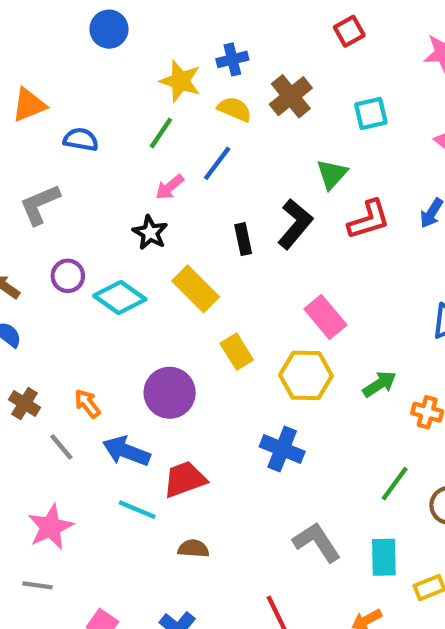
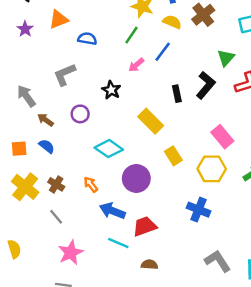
black star: (150, 233) -> (111, 90), moved
cyan diamond: (120, 298) -> (109, 149), moved
gray line: (61, 447) -> (56, 217), moved

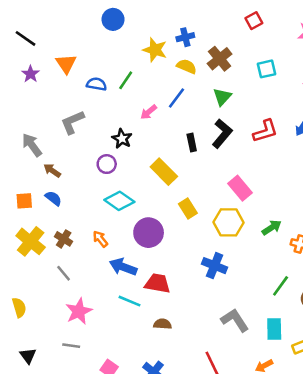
orange triangle: (59, 19) -> (66, 64), turned -42
green line: (132, 35) -> (126, 80), moved
green triangle: (226, 58) -> (222, 97), moved
purple circle: (80, 114) -> (107, 164), moved
red trapezoid: (145, 226) -> (157, 283), turned 30

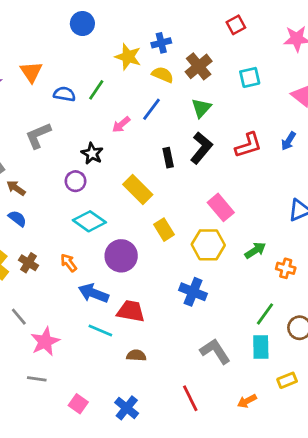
gray line: (64, 273) -> (19, 317), moved
cyan rectangle: (274, 329) -> (261, 347), moved

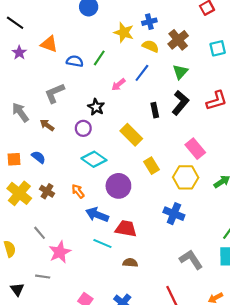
orange triangle: (31, 72) -> (49, 44), turned -36
brown arrow: (16, 188) -> (47, 125), moved
gray line: (37, 379) -> (43, 277), moved

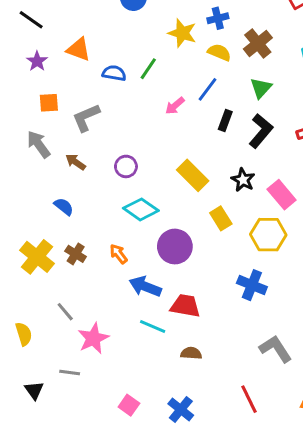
black star: (96, 107) -> (243, 180), moved
black rectangle: (155, 110) -> (225, 121), moved, turned 32
orange square: (14, 159) -> (49, 103), moved

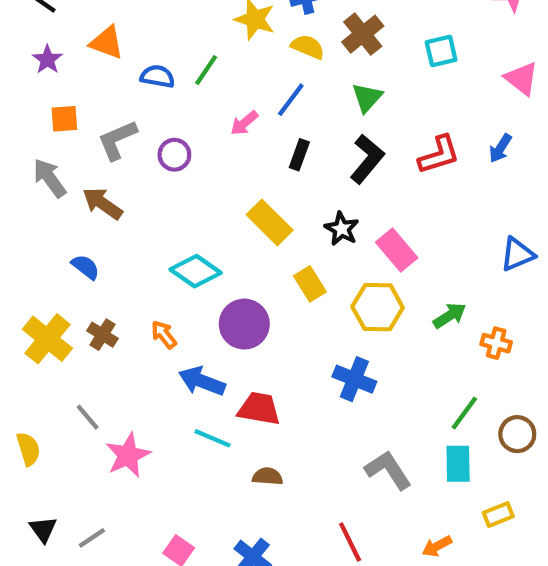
black rectangle: (225, 121) -> (299, 155), moved
brown arrow: (76, 162) -> (102, 203), size x1.4
purple circle: (126, 166) -> (174, 155), moved
gray line: (70, 372) -> (92, 538), moved, turned -42

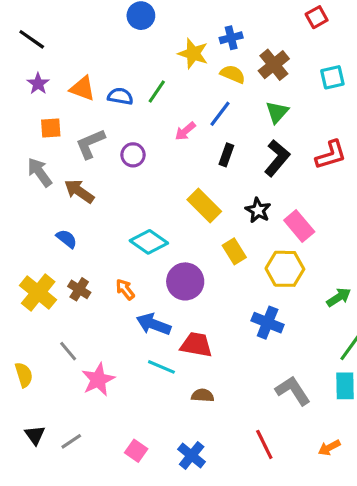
orange triangle: (107, 43) -> (82, 88), moved
green arrow: (450, 316) -> (339, 297), moved

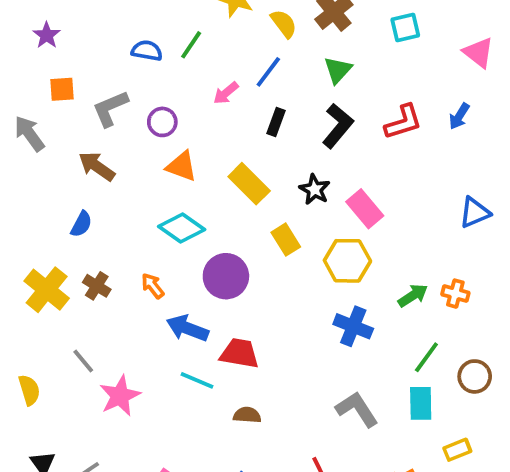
yellow semicircle: (233, 74) -> (284, 24), turned 30
orange triangle: (82, 88) -> (182, 166), moved
gray arrow: (40, 172) -> (29, 134), moved
blue semicircle: (67, 239) -> (81, 224), turned 80
blue cross: (268, 323) -> (353, 326), moved

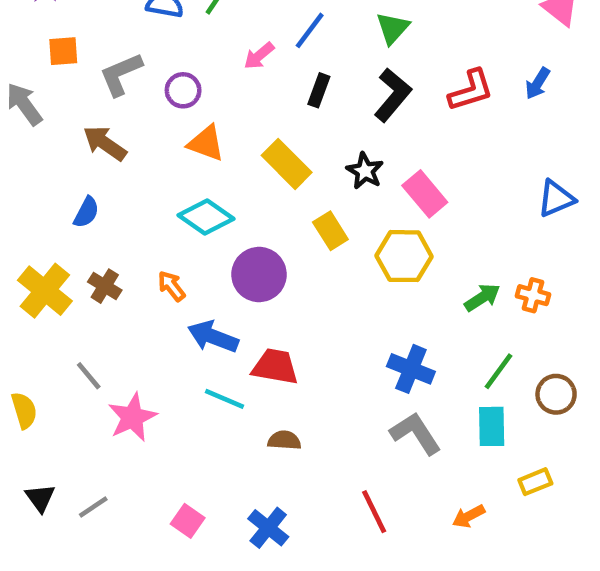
blue cross: (353, 326) -> (411, 369), moved

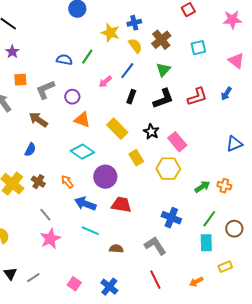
black L-shape: (393, 95) -> (163, 99), turned 30
red trapezoid: (275, 367) -> (121, 205), moved
gray line: (89, 376) -> (45, 215), moved
gray L-shape: (416, 433) -> (155, 246), moved

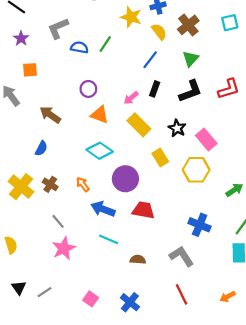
cyan square: (198, 48) -> (230, 23), moved
pink arrow: (105, 82) -> (131, 98), moved
gray L-shape: (45, 90) -> (58, 28), moved

